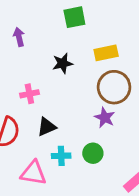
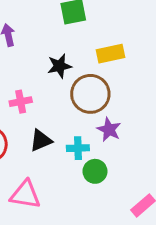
brown circle: (114, 87) -> (90, 94), moved
cyan cross: (61, 156) -> (78, 148), moved

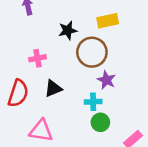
cyan cross: (78, 148) -> (93, 102), moved
green circle: (95, 171) -> (100, 122), moved

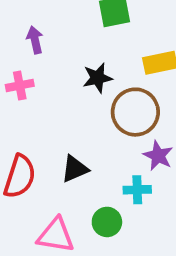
pink cross: (37, 58) -> (20, 85), moved
green circle: (100, 122) -> (107, 222), moved

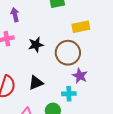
black star: (97, 78) -> (36, 45), moved

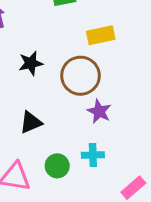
cyan cross: (69, 94) -> (93, 155), moved

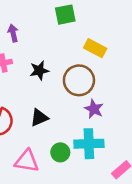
yellow rectangle: (101, 35) -> (95, 48), turned 40
cyan cross: (93, 155) -> (89, 144), size x1.6

